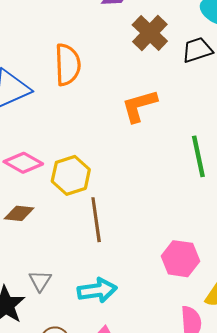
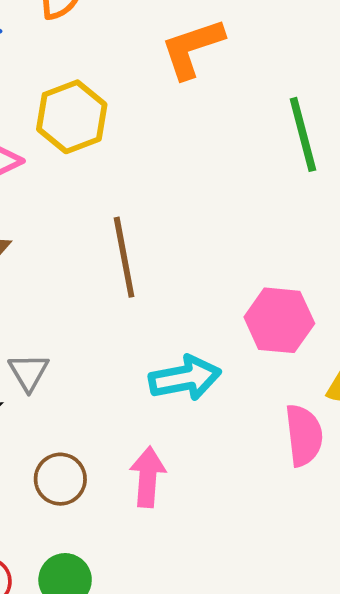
yellow hexagon: (71, 175) -> (72, 117), moved
cyan arrow: (97, 290) -> (185, 378), moved

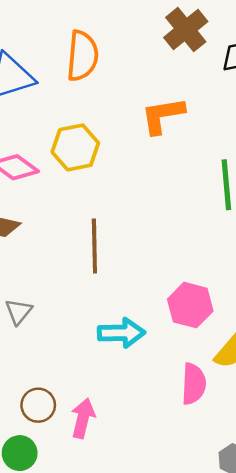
pink arrow: (148, 477) -> (83, 418), moved
brown circle: (60, 479) -> (38, 405), moved

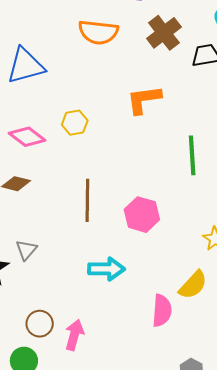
orange semicircle: (82, 56) -> (98, 32), moved, turned 90
yellow hexagon: (75, 147) -> (75, 123), size x0.7
pink hexagon: (190, 305) -> (142, 215), moved

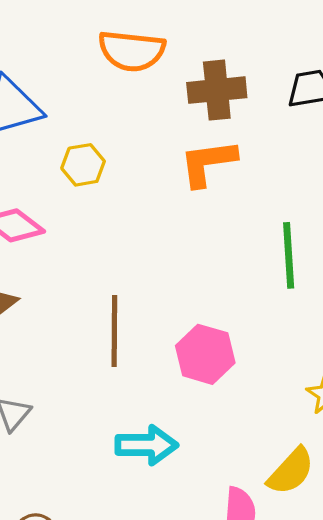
brown cross: (164, 33) -> (217, 90), moved, turned 32
yellow hexagon: (75, 123) -> (83, 165), moved

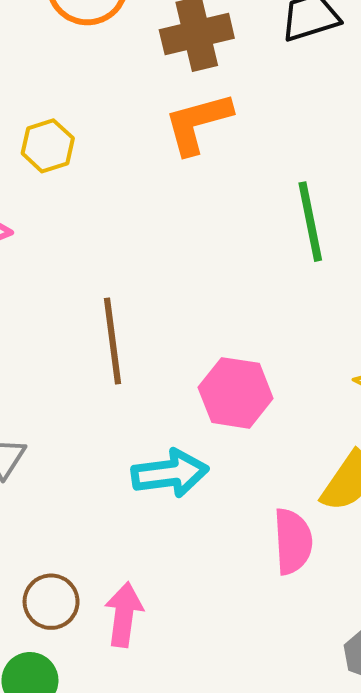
pink hexagon: (205, 354) -> (236, 393), moved

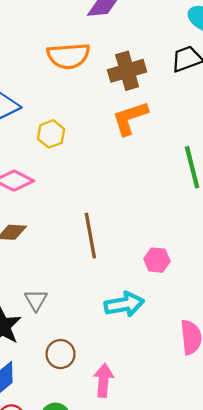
pink hexagon: (236, 393) -> (157, 260), size x0.7
brown circle: (51, 602) -> (61, 354), moved

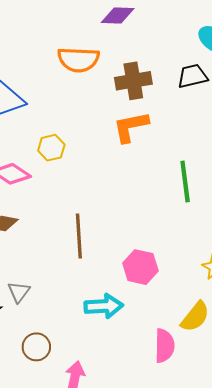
yellow hexagon: (51, 134) -> (51, 148), moved
pink hexagon: (157, 260) -> (140, 267), size x1.4

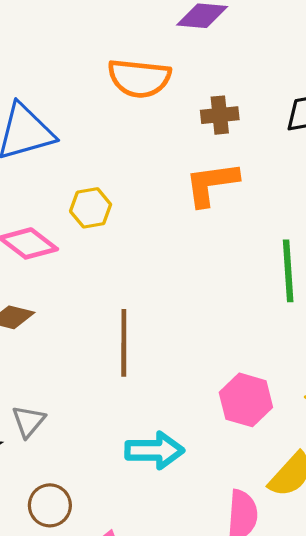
brown cross: (133, 81) -> (220, 115), size x0.7
pink hexagon: (140, 267) -> (246, 400), moved

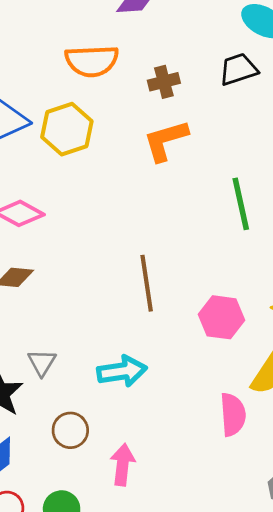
yellow hexagon: (91, 208) -> (67, 129), moved, size x1.5
brown line: (124, 343) -> (147, 283), moved
cyan arrow: (155, 450) -> (122, 371), moved

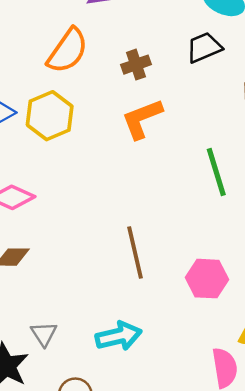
orange semicircle: (92, 61) -> (68, 51), turned -48

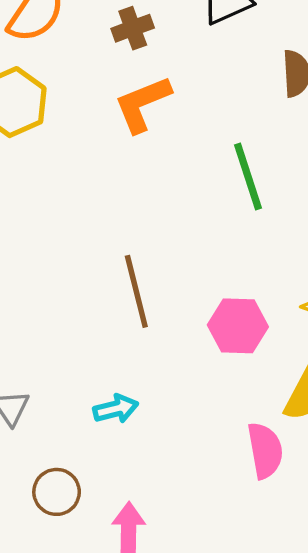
cyan arrow: (119, 336) -> (116, 409), size x0.7

